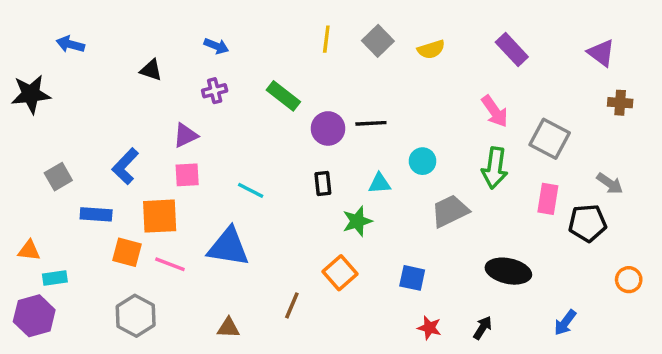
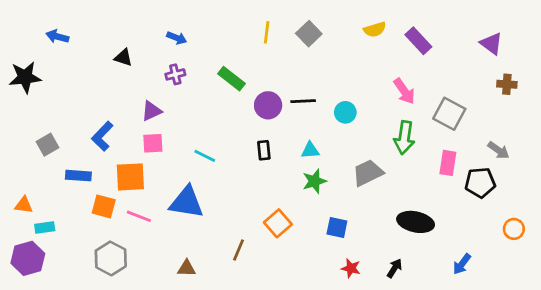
yellow semicircle: (431, 49) -> (375, 29), moved
cyan circle: (423, 161) -> (345, 112), moved
green star: (357, 221) -> (314, 181), moved

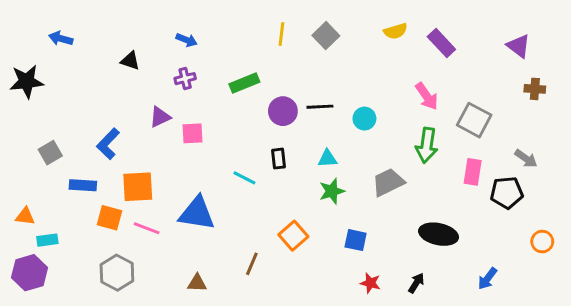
green rectangle: (232, 79) -> (244, 83), turned -60
pink square: (153, 143) -> (193, 133), moved
cyan line: (205, 156) -> (244, 178), moved

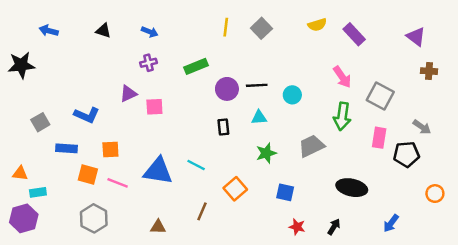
black triangle: (130, 61) -> (103, 31), moved
blue L-shape: (108, 144) -> (87, 115), turned -110
cyan triangle: (327, 159) -> (259, 117), moved
cyan line: (244, 178) -> (196, 165), moved
orange square: (138, 187) -> (110, 150), size x0.7

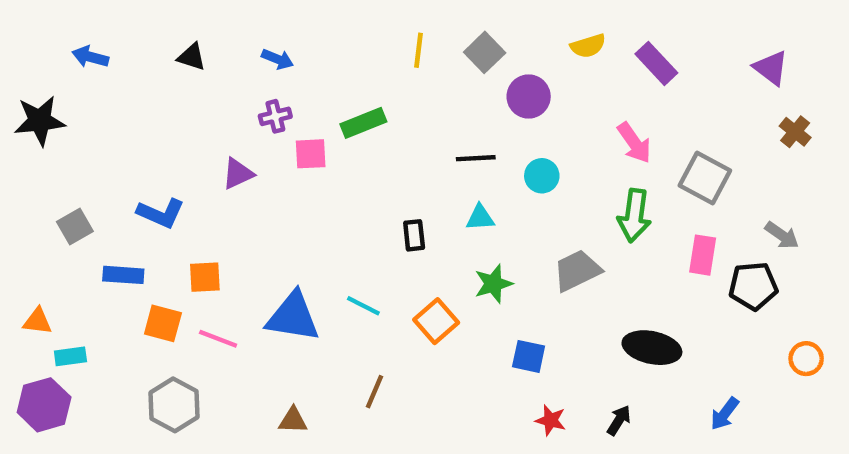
brown cross: (429, 71) -> (795, 132), turned 35
purple circle: (227, 89) -> (529, 97), moved
pink square: (154, 107) -> (311, 154), moved
orange square: (235, 189) -> (436, 321), moved

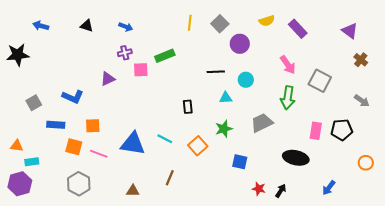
cyan triangle: (480, 218) -> (226, 98), moved
gray arrow: (782, 235) -> (362, 101), moved
pink rectangle: (703, 255) -> (316, 131), moved
red star: (551, 420) -> (259, 189), moved

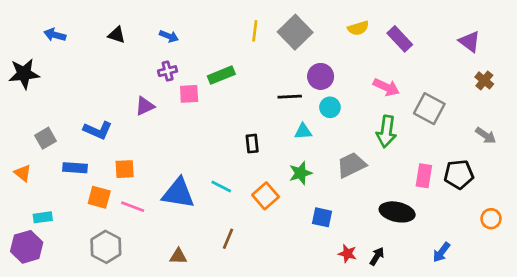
gray square: (220, 24) -> (295, 32), size x1.4
purple circle: (240, 44) -> (321, 76), moved
pink arrow: (288, 65) -> (386, 87), turned -30
orange triangle: (17, 146) -> (23, 173), moved, turned 32

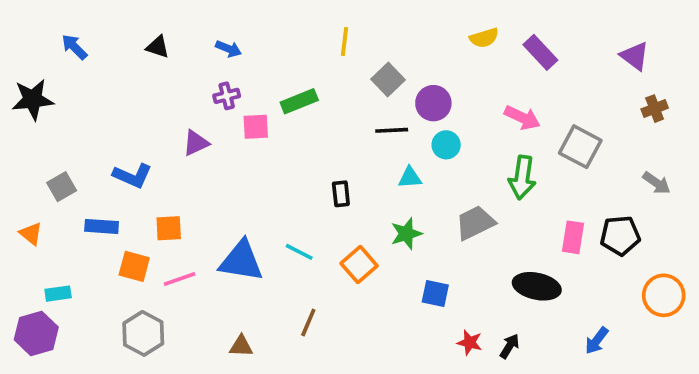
gray square: (295, 32) -> (388, 80), moved, size x0.7
blue arrow: (55, 35) -> (74, 47), turned 30
brown cross: (484, 80) -> (655, 109), turned 30
pink line: (133, 207) -> (180, 279), turned -40
orange circle: (491, 219) -> (664, 295), size x1.5

